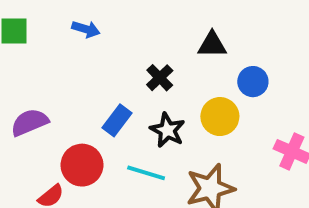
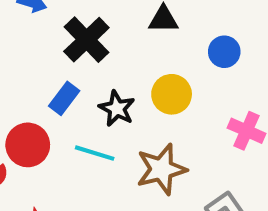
black cross: (160, 78) -> (86, 40), moved, size x1.6
blue circle: (253, 82) -> (224, 52), moved

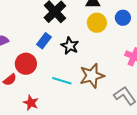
yellow circle: (172, 94) -> (97, 23), moved
cyan line: (95, 153) -> (62, 81), moved

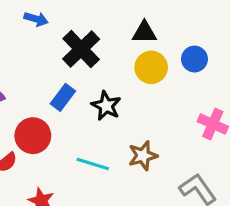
brown star: (92, 76) -> (143, 156), size x0.7

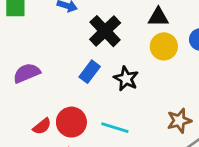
red circle: (33, 136) -> (71, 122), moved
brown star: (143, 156) -> (179, 121), moved

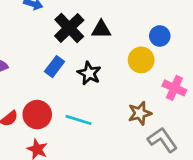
black triangle: (158, 17) -> (101, 29), moved
yellow circle: (164, 46) -> (141, 60), moved

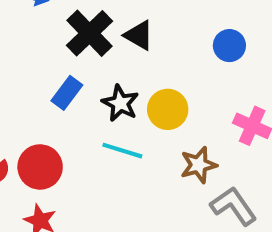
black triangle: (101, 29) -> (139, 35), turned 30
yellow circle: (141, 60) -> (168, 109), moved
cyan line: (79, 120) -> (122, 151), moved

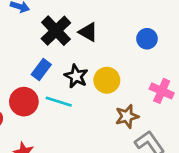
cyan line: (122, 151) -> (59, 102), moved
red circle: (40, 167) -> (24, 102), moved

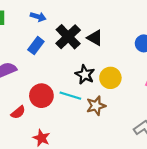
blue rectangle: (41, 70) -> (36, 46), moved
brown star: (127, 116) -> (96, 106), moved

